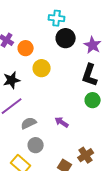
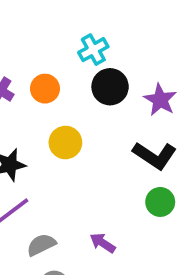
cyan cross: (57, 18) -> (93, 50), turned -35
orange circle: (26, 48) -> (45, 89), moved
black L-shape: (90, 75) -> (155, 156), turned -75

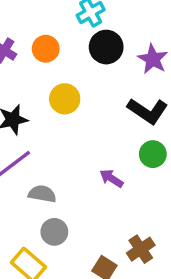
purple arrow: (103, 243) -> (111, 178), moved
gray semicircle: (41, 245) -> (42, 194), turned 36

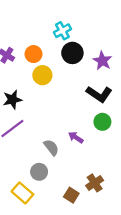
yellow circle: (65, 99) -> (42, 75), moved
gray semicircle: (42, 194) -> (51, 147), moved, turned 42

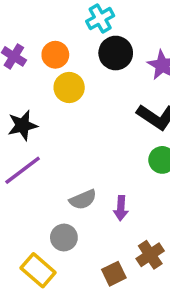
purple arrow: (76, 137) -> (121, 208), moved, turned -120
gray semicircle: (51, 147) -> (83, 200), turned 105
brown square: (71, 195) -> (114, 274), turned 32

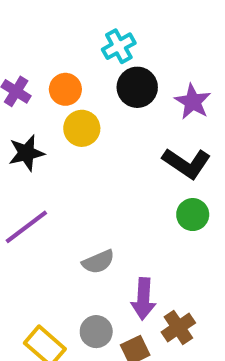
black star: (23, 125) -> (26, 153), moved
purple arrow: (121, 208) -> (143, 299), moved, size x1.4
gray circle: (64, 238) -> (96, 332), moved

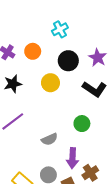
black circle: (137, 87) -> (68, 61), moved
yellow circle: (82, 128) -> (50, 83), moved
green circle: (193, 215) -> (82, 124), moved

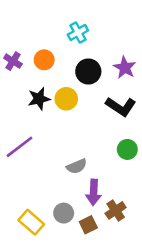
black star: (13, 84) -> (39, 99), moved
green circle: (82, 124) -> (127, 149), moved
gray semicircle: (49, 139) -> (77, 166), moved

